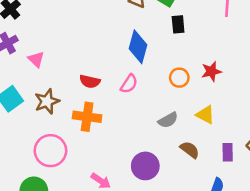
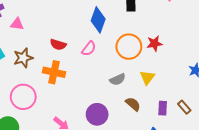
pink triangle: (36, 59) -> (17, 24), turned -40
orange circle: (179, 78) -> (129, 47), size x1.6
yellow triangle: (205, 115) -> (147, 77), turned 35

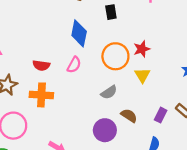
yellow triangle: (147, 77) -> (142, 75), moved
purple rectangle: (163, 108) -> (161, 115), turned 32
purple circle: (97, 114) -> (105, 130), moved

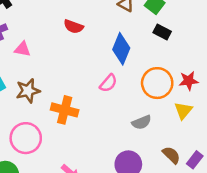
black rectangle: (111, 12) -> (162, 32), turned -64
red semicircle: (41, 65) -> (74, 27), moved
brown semicircle: (129, 116) -> (171, 155), moved

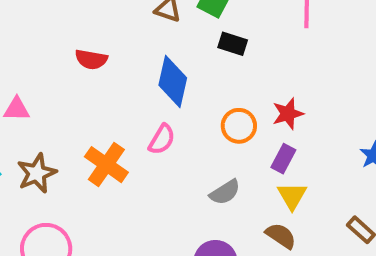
orange circle: (157, 83) -> (239, 126), size x0.7
orange cross: (65, 110) -> (106, 165), moved, turned 30
yellow triangle: (183, 111) -> (292, 196), moved
purple rectangle: (195, 160) -> (283, 159), moved

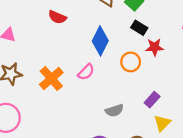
red star: (288, 114) -> (155, 47), moved
orange circle: (239, 126) -> (131, 62), moved
yellow triangle: (292, 196) -> (162, 123), moved

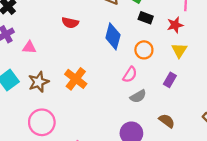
red star: (155, 47) -> (175, 25), moved
pink semicircle: (86, 72) -> (130, 75), moved
yellow triangle: (162, 123) -> (179, 50), moved

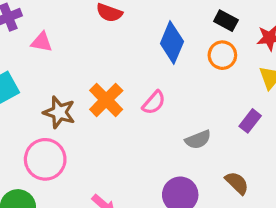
orange circle: (144, 50) -> (222, 55), moved
pink semicircle: (130, 75) -> (154, 103), moved
brown star: (39, 82) -> (59, 112), moved, turned 30

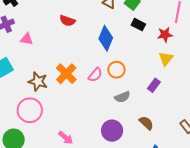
orange circle: (222, 55) -> (116, 70), moved

